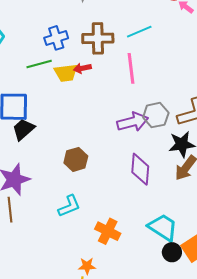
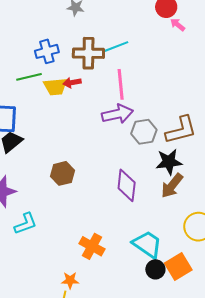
cyan line: (139, 32) -> (116, 47), moved
purple arrow: (133, 122) -> (117, 114), moved
cyan L-shape: (69, 206) -> (26, 224), moved

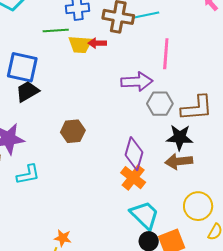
pink line: (121, 84) -> (166, 54), moved
brown arrow: (172, 186) -> (179, 161), turned 36
orange cross: (92, 246) -> (133, 178), moved

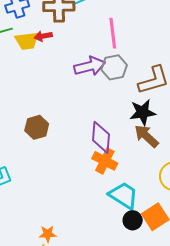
gray hexagon: (160, 104) -> (114, 67), moved
brown arrow: (179, 161) -> (146, 136), turned 60

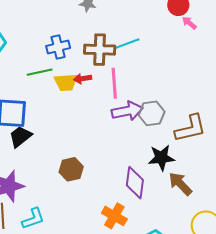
pink line: (113, 33) -> (114, 83), moved
black star: (143, 112) -> (161, 158), moved
orange cross: (105, 161) -> (114, 216), moved

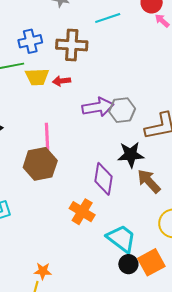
cyan line: (127, 44) -> (108, 18), moved
red arrow: (83, 79) -> (62, 81), moved
pink line: (114, 83) -> (47, 138), moved
brown hexagon: (71, 169) -> (40, 164), size x1.4

